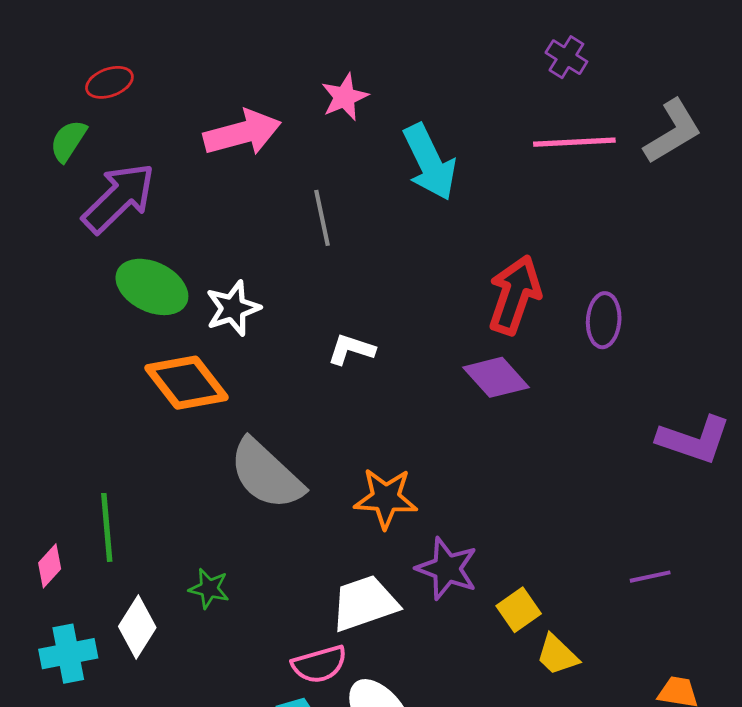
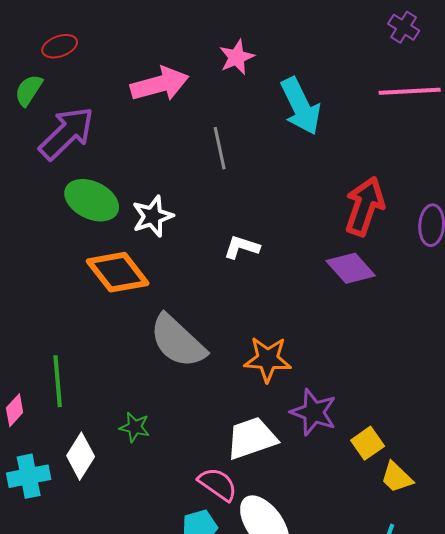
pink semicircle: (319, 664) -> (218, 484), turned -129

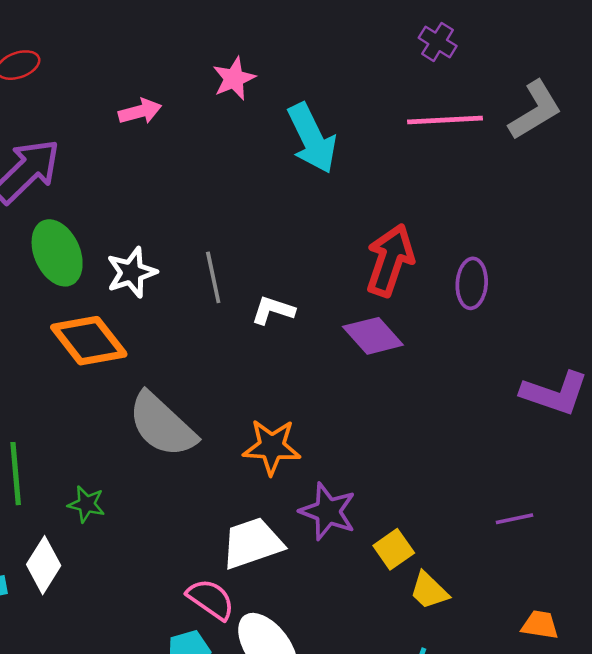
pink arrow: (160, 84) -> (140, 111), size x0.6
gray line: (220, 148) -> (213, 277), moved
green ellipse: (92, 200) -> (57, 253), turned 40
white L-shape: (242, 247) -> (273, 310), moved
green star: (135, 427) -> (86, 504), moved

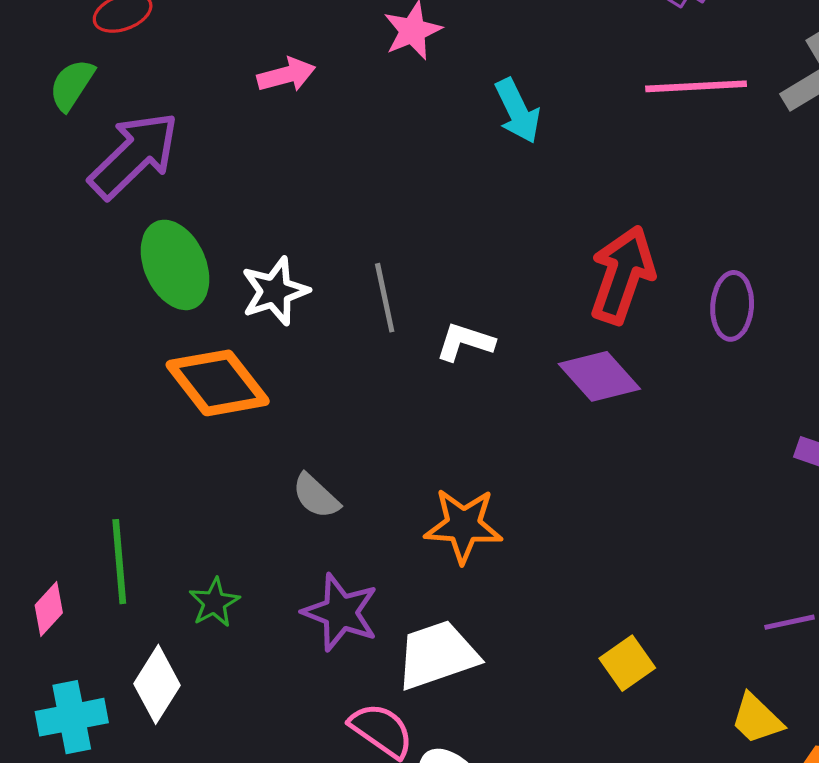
cyan arrow: (312, 138) -> (517, 111), size x0.7
gray semicircle: (162, 425) -> (316, 496), size x0.5
green star: (86, 504) -> (214, 602), turned 30
purple star: (328, 511) -> (340, 612), moved
yellow trapezoid: (429, 591) -> (757, 719), moved

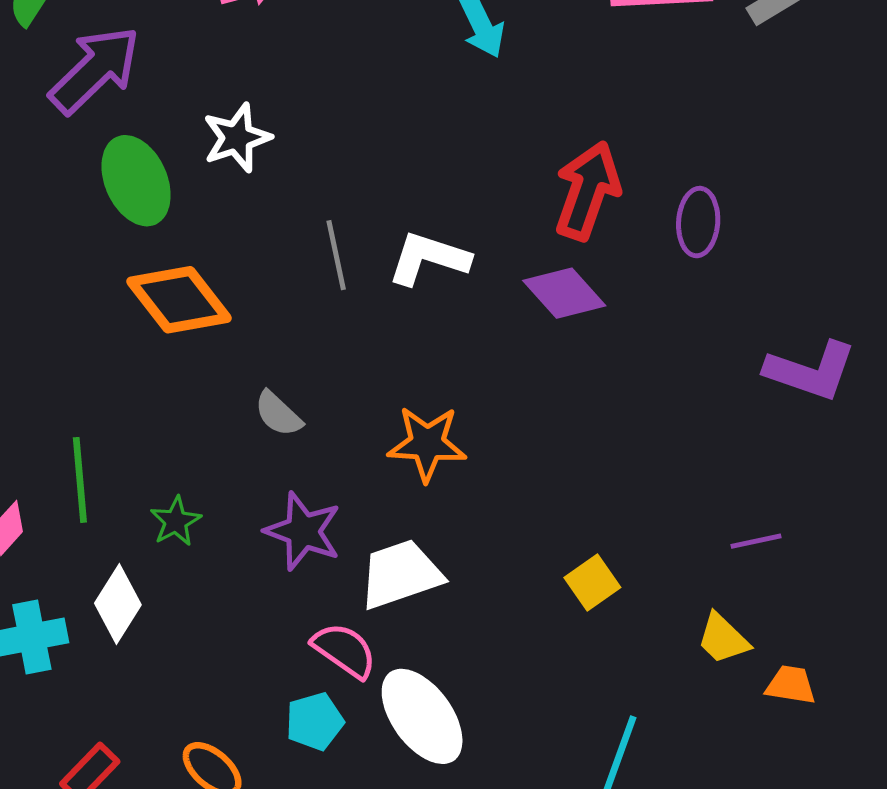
white star: (275, 291) -> (237, 138), moved
gray line: (385, 298) -> (336, 255), moved
white L-shape: (465, 342) -> (429, 258), size x1.4

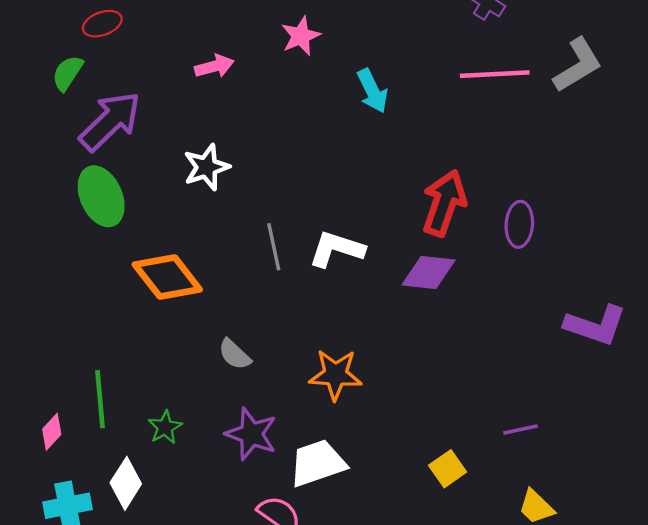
green ellipse: (136, 181) -> (101, 196), moved
purple diamond: (564, 293) -> (429, 273), turned -42
purple line: (756, 541) -> (520, 430), moved

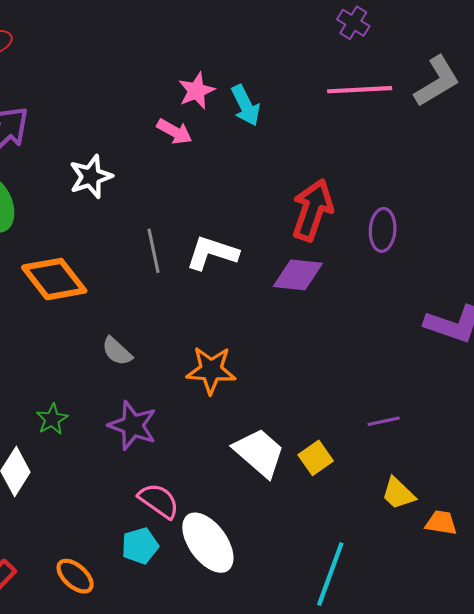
pink star: (301, 36) -> (196, 91), moved
pink arrow: (214, 66) -> (174, 132), moved, turned 44
white trapezoid: (318, 463) -> (259, 453), moved, turned 60

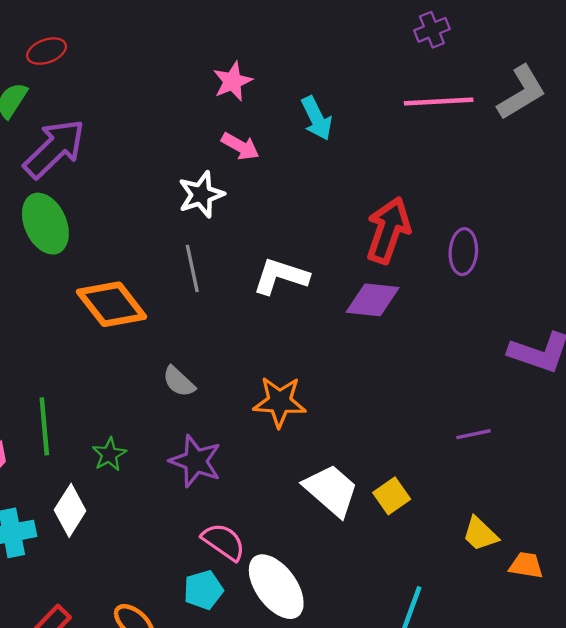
purple cross: (353, 23) -> (432, 30), turned 36
pink star: (196, 91) -> (233, 81), moved
white star: (91, 177) -> (201, 194), moved
gray line: (154, 251) -> (192, 268), moved
purple line: (384, 421) -> (473, 434), moved

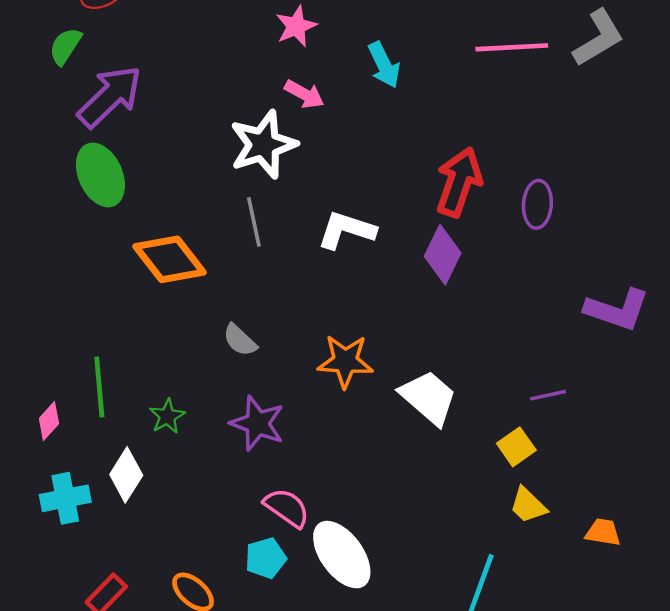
white star: (201, 194) -> (263, 145), size x1.4
purple diamond: (373, 300) -> (443, 255), turned -70
white trapezoid: (331, 490) -> (428, 398), moved
yellow square: (392, 496) -> (516, 447), moved
yellow trapezoid: (480, 534) -> (528, 505), moved

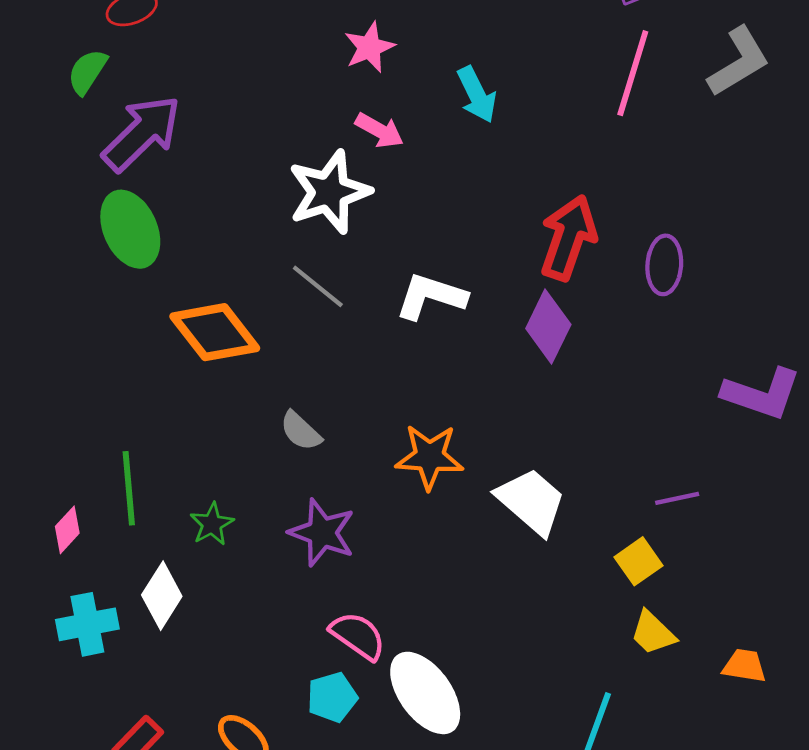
pink line: (512, 47) -> (633, 73), turned -70
gray line: (254, 222) -> (318, 286), turned -39

